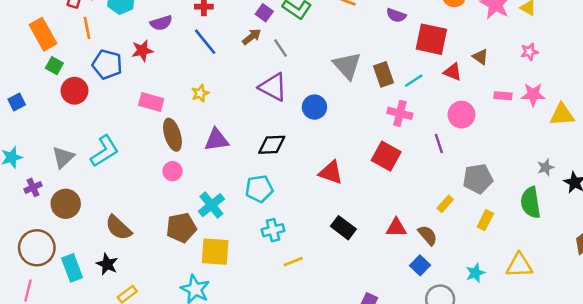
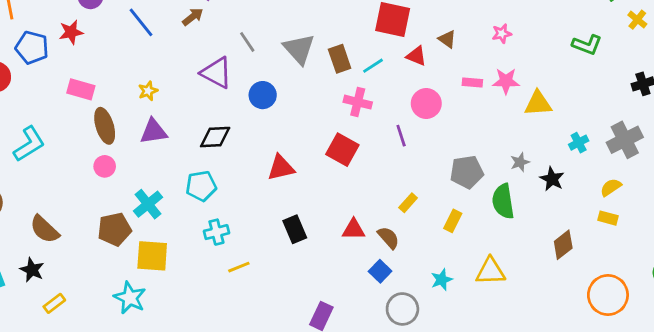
gray line: (281, 48) -> (247, 42), moved
yellow star: (200, 93) -> (148, 91), moved
red triangle: (331, 172) -> (281, 168), turned -32
gray pentagon: (478, 179) -> (467, 172), moved
black rectangle: (343, 228) -> (295, 229), turned 30

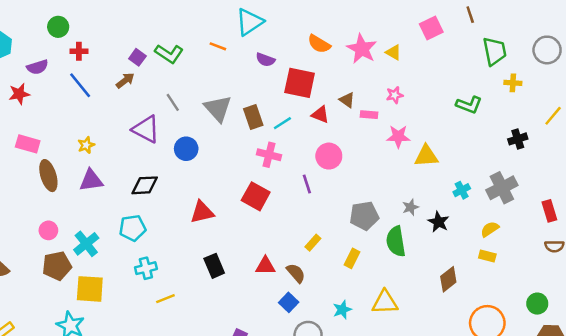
yellow cross: (637, 20) -> (513, 83), turned -35
pink rectangle: (472, 82) -> (369, 115), moved
pink circle: (105, 166) -> (48, 230), moved

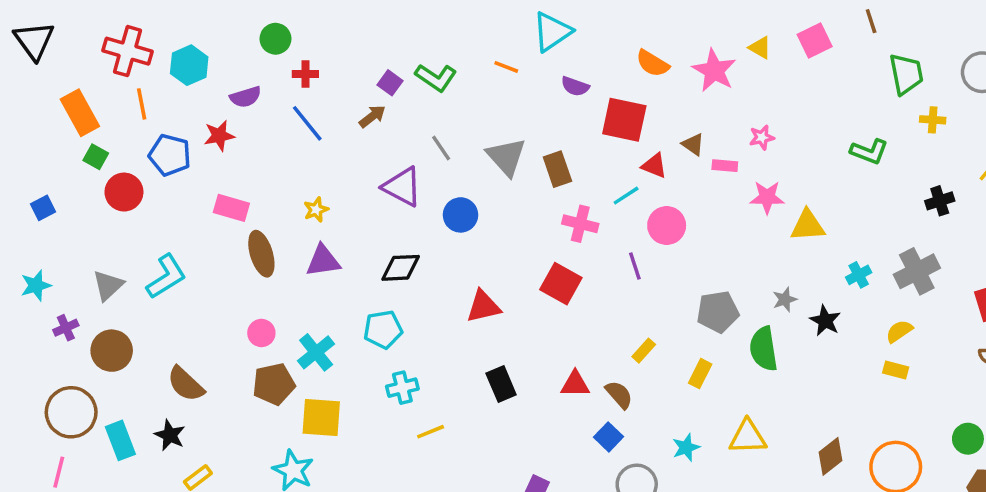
yellow triangle: (393, 52) -> (760, 48), moved
cyan line: (282, 123) -> (626, 196), moved
brown diamond: (448, 279) -> (830, 456), moved

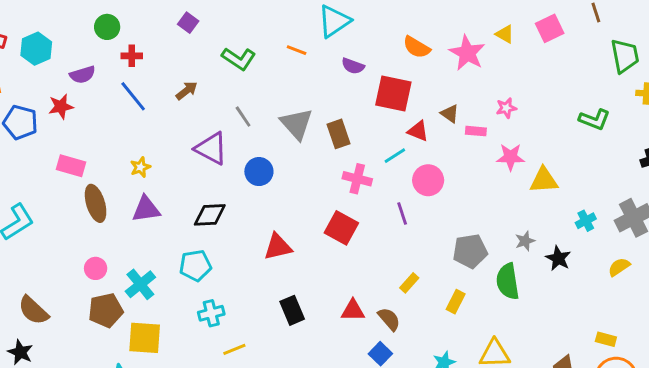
purple square: (390, 83) -> (188, 23), moved
yellow rectangle: (896, 370) -> (606, 339), moved

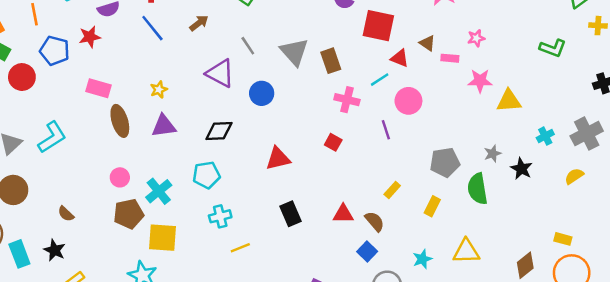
red square: (341, 228) -> (333, 142), size x0.6
brown semicircle: (33, 310) -> (66, 214), size x0.6

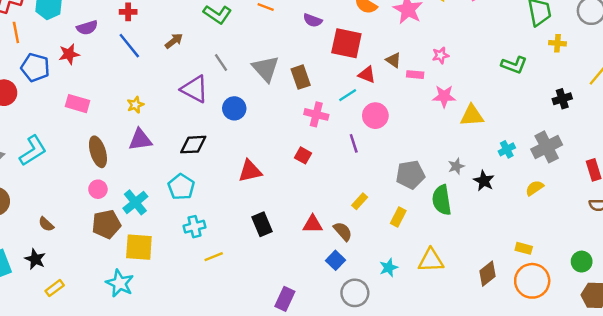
brown ellipse: (120, 121) -> (98, 152), moved
cyan pentagon: (206, 175) -> (181, 187), turned -30

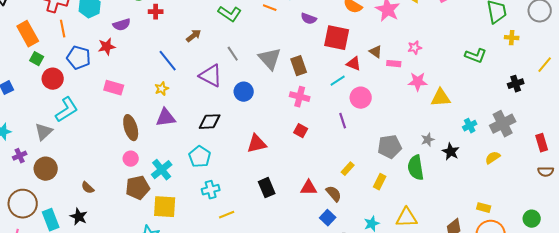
blue line: (129, 46) -> (168, 61), moved
pink cross: (316, 114) -> (300, 97), moved
cyan L-shape: (33, 151) -> (67, 110), moved

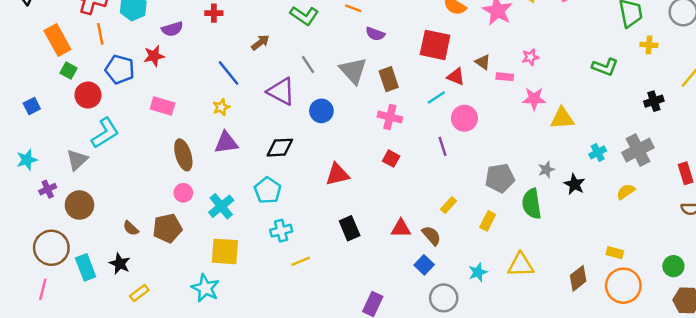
purple semicircle: (309, 19) -> (375, 34), moved
brown pentagon: (138, 188) -> (167, 228), moved

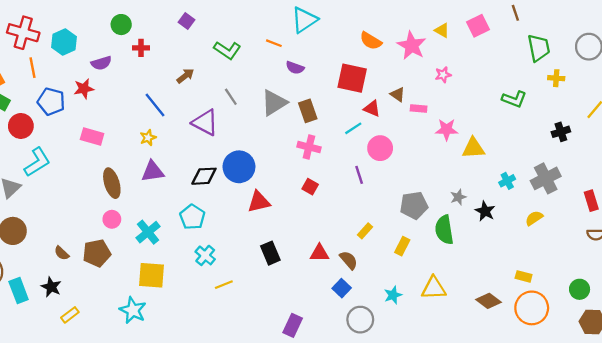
pink star: (530, 57) -> (443, 75), moved
gray triangle: (353, 71) -> (274, 103), turned 40
blue circle: (321, 111) -> (239, 167), moved, size x1.4
cyan cross: (281, 231) -> (205, 255), turned -36
brown diamond: (578, 278) -> (489, 301), turned 75

